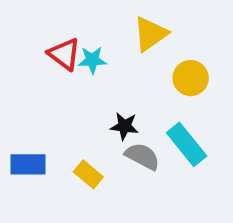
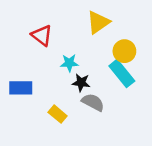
cyan star: (92, 60) -> (69, 63), moved
cyan rectangle: (187, 144) -> (122, 73), moved
blue rectangle: (28, 164) -> (21, 88), moved

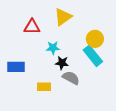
yellow triangle: (98, 22) -> (63, 17), moved
red triangle: (42, 35) -> (32, 27), turned -36
yellow rectangle: (58, 114) -> (44, 87), turned -40

